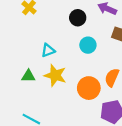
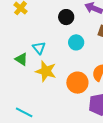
cyan triangle: (48, 50) -> (39, 48), turned -48
green triangle: (28, 76) -> (21, 59), moved, turned 32

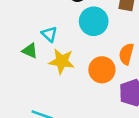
cyan circle: (76, 42) -> (94, 21), size x1.5

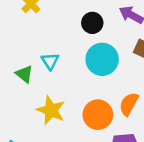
yellow star: (62, 61) -> (51, 110), moved

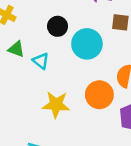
black circle: (92, 23) -> (58, 26), moved
green triangle: (24, 74) -> (16, 49), moved

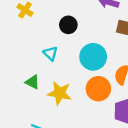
cyan circle: (87, 44) -> (93, 57), moved
green triangle: (16, 49) -> (32, 82), moved

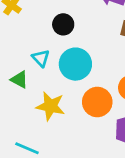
cyan circle: (93, 57) -> (75, 64), moved
green triangle: (32, 82) -> (19, 79), moved

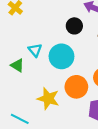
black circle: (63, 24) -> (74, 26), moved
yellow star: (50, 106) -> (48, 99), moved

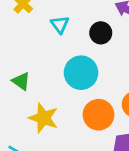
cyan triangle: (35, 50) -> (60, 25), moved
yellow star: (48, 99) -> (43, 118), moved

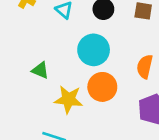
orange circle: (98, 115) -> (102, 87), moved

